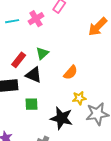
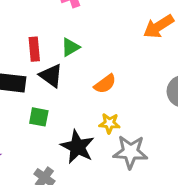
red rectangle: (19, 60) -> (34, 49), turned -56

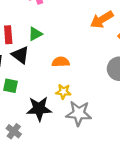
orange semicircle: (105, 84) -> (61, 62), turned -147
black star: (77, 147) -> (39, 109), turned -30

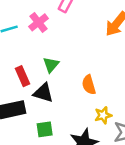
orange semicircle: (61, 62) -> (89, 85), turned -84

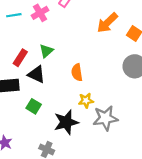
red rectangle: (23, 76) -> (20, 58), turned 49
green square: (45, 129) -> (34, 106), turned 32

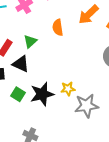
orange semicircle: (77, 72) -> (58, 28), moved
black star: (66, 122) -> (42, 94), moved

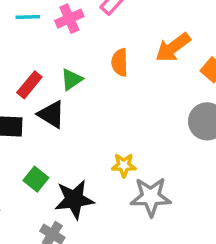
green square: (18, 94) -> (36, 179), moved
black star: (42, 94) -> (74, 199), moved

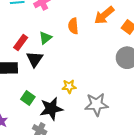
black triangle: (51, 114) -> (35, 59), turned 36
yellow star: (124, 165) -> (69, 86), moved

